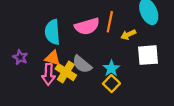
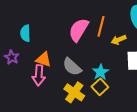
pink semicircle: (87, 26) -> (79, 30), turned 135
cyan semicircle: (52, 32) -> (25, 33), moved, size x0.7
yellow cross: (66, 72) -> (74, 92), moved

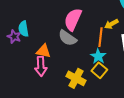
orange line: (101, 26) -> (101, 37), moved
purple star: (12, 57) -> (14, 37), moved
gray semicircle: (72, 67) -> (67, 38), moved

